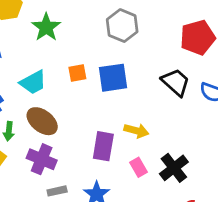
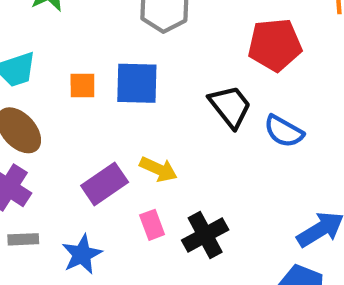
orange square: (77, 73) -> (82, 85), moved
purple rectangle: (103, 146) -> (105, 184), turned 36

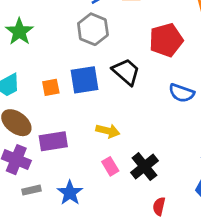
black trapezoid: (230, 106) -> (126, 72), moved
purple rectangle: (105, 184) -> (53, 141), moved, turned 36

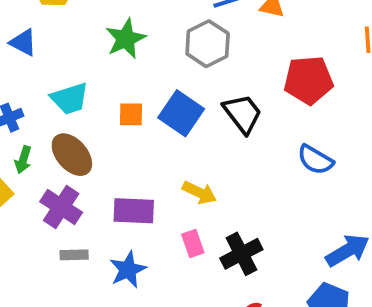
green star: (19, 32) -> (126, 39), moved
blue square: (85, 80) -> (181, 113), turned 32
purple rectangle: (53, 141) -> (134, 211), moved

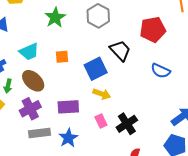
blue square: (181, 113) -> (96, 69), moved, turned 35
purple cross: (61, 207) -> (30, 109), turned 35
gray rectangle: (74, 255) -> (40, 133), size x1.5

